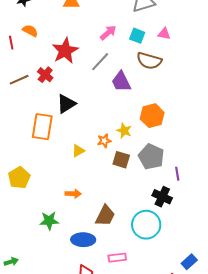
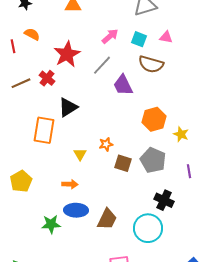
yellow star: (124, 131) -> (181, 134), moved
yellow triangle: (78, 151) -> (80, 154), turned -32
purple line: (177, 174) -> (189, 171), moved
orange arrow: (73, 194) -> (70, 184), moved
blue ellipse: (83, 240) -> (76, 210), moved

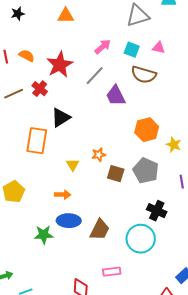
orange semicircle: (32, 34) -> (27, 56), moved

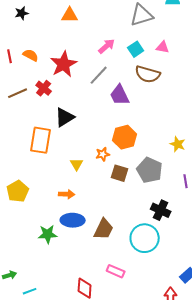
cyan square: (132, 50) -> (136, 49), turned 35
orange hexagon: (147, 130) -> (125, 137), moved
pink rectangle: (112, 272) -> (116, 271), turned 30

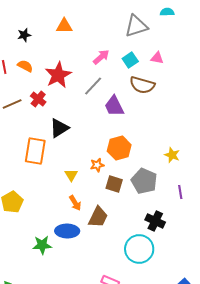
black star: (22, 13) -> (24, 35), moved
orange arrow: (67, 194) -> (75, 203), moved, turned 56
brown trapezoid: (104, 229) -> (98, 217), moved

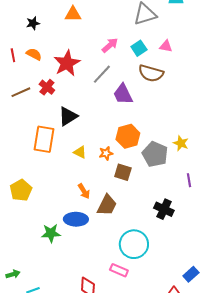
yellow triangle: (71, 175) -> (80, 152), moved, turned -32
gray pentagon: (144, 181) -> (155, 154), moved
cyan circle: (139, 249) -> (134, 244), moved

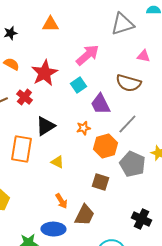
pink arrow: (110, 45) -> (87, 55), size x1.4
cyan square: (139, 48) -> (78, 85), moved
gray line: (102, 74) -> (127, 124), moved
orange star: (106, 153) -> (83, 128), moved

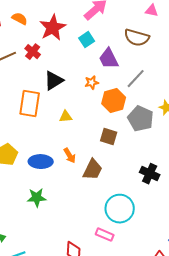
yellow triangle: (57, 162) -> (66, 117), turned -32
blue ellipse: (53, 229) -> (41, 162), moved

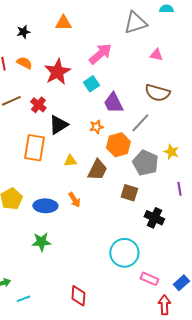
brown semicircle: (137, 38) -> (157, 93), moved
red cross: (33, 52) -> (38, 105), moved
brown square: (109, 137) -> (129, 193), moved
brown trapezoid: (93, 170) -> (97, 170), moved
pink rectangle: (105, 235) -> (149, 279), moved

